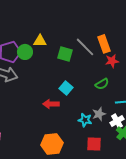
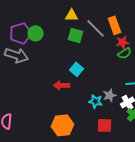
yellow triangle: (40, 41) -> (72, 15), moved
green semicircle: (102, 84) -> (125, 53), moved

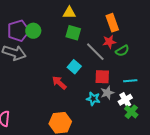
gray line: (96, 28) -> (95, 52), moved
red star: (123, 42) -> (109, 42), moved
red arrow: (62, 85) -> (59, 83), turned 42
red square: (105, 125) -> (102, 77), moved

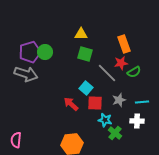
red square: (102, 77) -> (95, 103), moved
gray star: (107, 93) -> (119, 100), moved
white cross: (125, 100) -> (137, 121), turned 32
green cross: (131, 112) -> (115, 133), moved

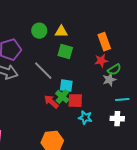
green circle: (45, 52) -> (39, 31), moved
gray line: (107, 73) -> (43, 71), moved
cyan square: (86, 88) -> (66, 86), turned -32
gray star: (119, 100) -> (109, 80), moved
green cross: (115, 133) -> (62, 97), moved

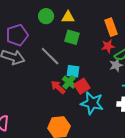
red square: (75, 101) -> (82, 86), turned -35
cyan star: (85, 118) -> (92, 103), size x1.6

